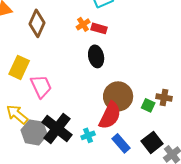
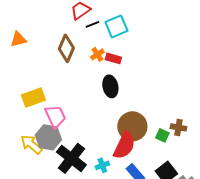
brown diamond: (37, 23) -> (66, 48), moved
yellow rectangle: (19, 67) -> (33, 97), turned 45
gray hexagon: (34, 132) -> (48, 137), moved

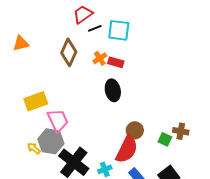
cyan square: (116, 26) -> (119, 30), turned 30
brown circle: (132, 126) -> (135, 130), size x0.6
yellow arrow: (31, 144) -> (34, 148), size x0.6

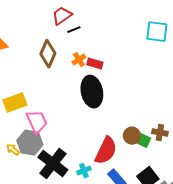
cyan square: (119, 30) -> (157, 32), moved
black ellipse: (113, 90) -> (92, 92), size x1.4
brown circle: (135, 130) -> (132, 136), moved

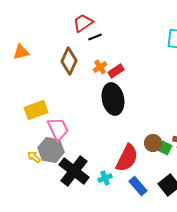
red rectangle: (95, 64) -> (116, 71), turned -49

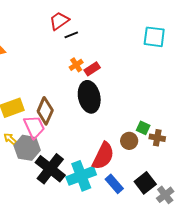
brown diamond: (69, 61) -> (45, 111), moved
green square: (165, 148) -> (143, 128), moved
yellow arrow: (34, 157) -> (10, 139), moved
cyan cross: (105, 178) -> (81, 176), size x2.0

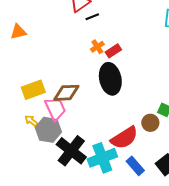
brown diamond: (45, 111) -> (66, 93), turned 64
red semicircle: (103, 156) -> (124, 138), turned 32

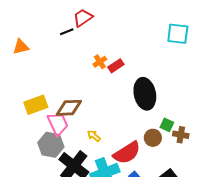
black line: (92, 17) -> (67, 32), moved
black ellipse: (110, 79) -> (145, 94), moved
yellow arrow: (31, 121) -> (94, 136), moved

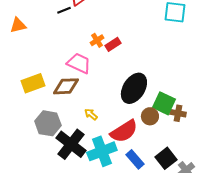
black ellipse: (145, 94) -> (134, 88), moved, turned 44
pink trapezoid: (58, 124) -> (79, 63), moved, turned -40
green square: (167, 125) -> (164, 103), size x1.6

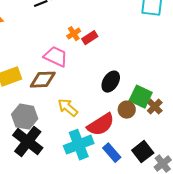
black ellipse: (134, 88) -> (111, 82), size x0.7
brown cross: (178, 113) -> (155, 107), turned 35
yellow arrow: (91, 114) -> (68, 108), size x1.5
black cross: (71, 144) -> (28, 142), moved

